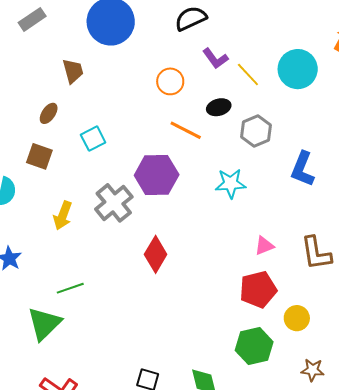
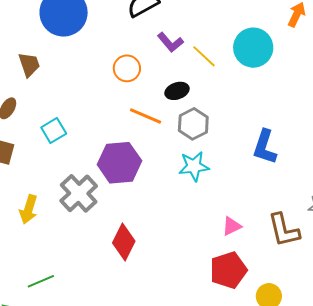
gray hexagon: (256, 131) -> (193, 124), moved

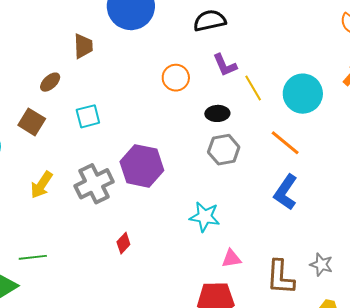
orange line: (146, 116) -> (285, 143), moved
cyan star: (194, 166) -> (205, 217), moved
red diamond: (124, 242) -> (123, 243), size x0.6

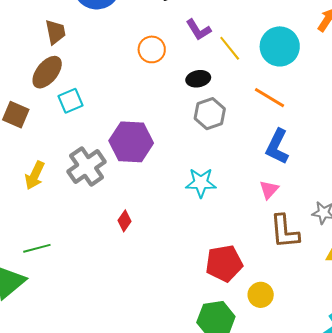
brown ellipse: (50, 82) -> (47, 72), moved, size x1.6
pink triangle: (231, 259) -> (269, 190), moved, turned -30

